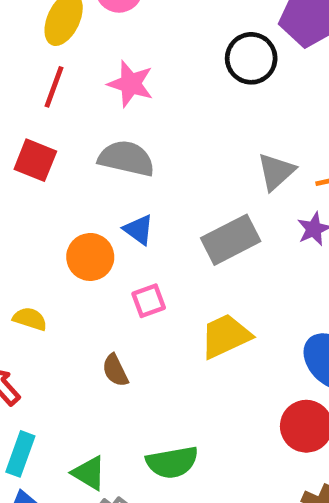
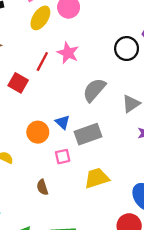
red line: (54, 87) -> (42, 62), moved
gray semicircle: (126, 158) -> (94, 90), moved, turned -70
gray rectangle: (231, 240) -> (88, 134), moved

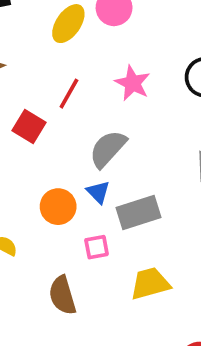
pink star: (68, 53) -> (133, 83), moved
gray semicircle: (94, 90) -> (108, 149), moved
brown semicircle: (42, 187) -> (62, 295), size x1.5

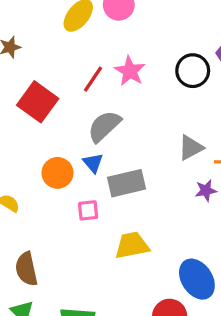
red line: (69, 94) -> (93, 79), moved
red square: (29, 127) -> (38, 102), size x1.4
brown semicircle: (62, 295) -> (26, 269), moved

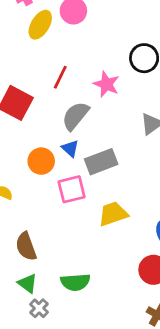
pink star: (130, 71) -> (106, 84), moved
pink square: (88, 210) -> (72, 189), size x1.5

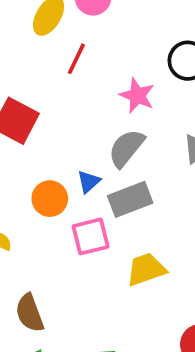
red line: (60, 77) -> (76, 59), moved
gray semicircle: (75, 116) -> (126, 148), moved
blue triangle: (70, 148) -> (89, 182), turned 36

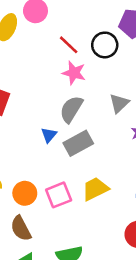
red line: (76, 59) -> (69, 45), moved, turned -65
orange circle: (50, 199) -> (25, 193), moved
pink square: (91, 236) -> (59, 195), moved

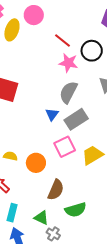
black circle: (105, 45) -> (92, 51), moved
pink square: (59, 195) -> (65, 147), moved
brown semicircle: (21, 228) -> (56, 190), moved, turned -125

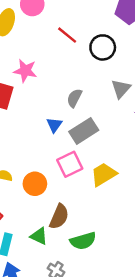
pink star: (68, 63) -> (25, 71), moved
gray semicircle: (68, 92) -> (74, 98), size x0.7
green triangle: (41, 218) -> (39, 236), moved

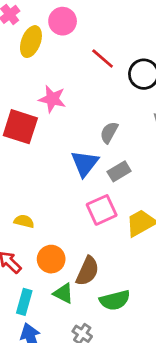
blue triangle: (54, 125) -> (85, 163), size x1.5
gray rectangle: (84, 131) -> (119, 171), size x0.7
orange circle: (35, 184) -> (51, 259), moved

